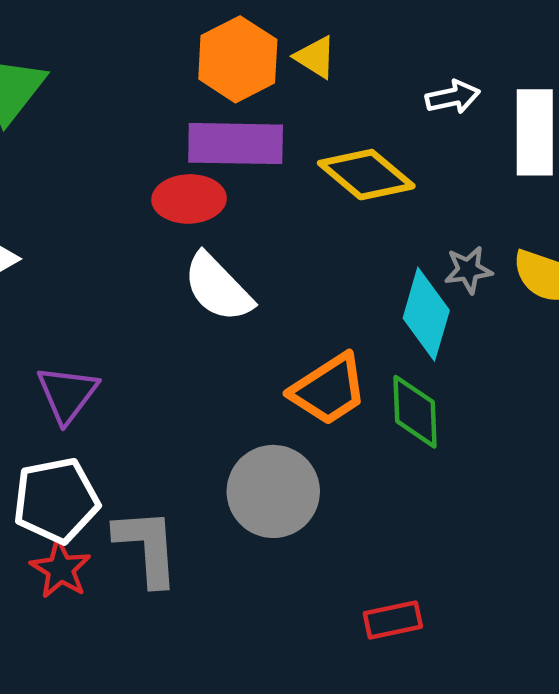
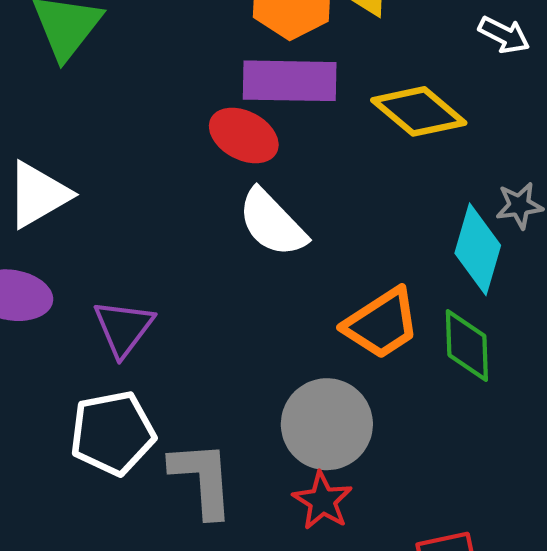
white arrow: (453, 97) -> (504, 35), turned 39
red ellipse: (189, 199) -> (244, 135), turned 30
red star: (61, 569) -> (322, 501), moved

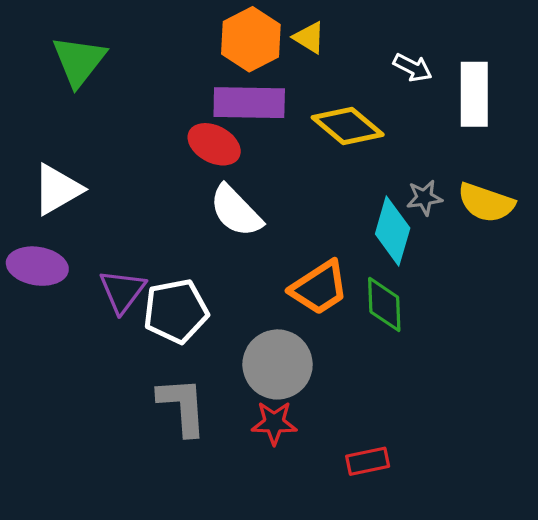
white pentagon: (113, 433) -> (176, 311), moved
red star: (322, 501) -> (274, 423), turned -30

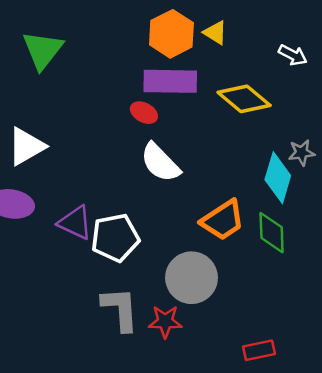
red ellipse: (214, 144) -> (144, 113), size x0.7
purple triangle: (122, 291) -> (75, 223), turned -42
red star: (274, 423) -> (165, 322), moved

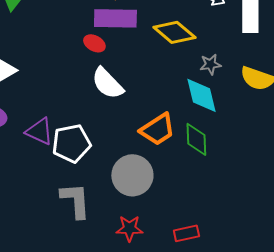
gray star: (302, 153) -> (210, 64), moved
cyan diamond: (278, 178) -> (201, 95), turned -30
red star: (165, 322) -> (129, 228), moved

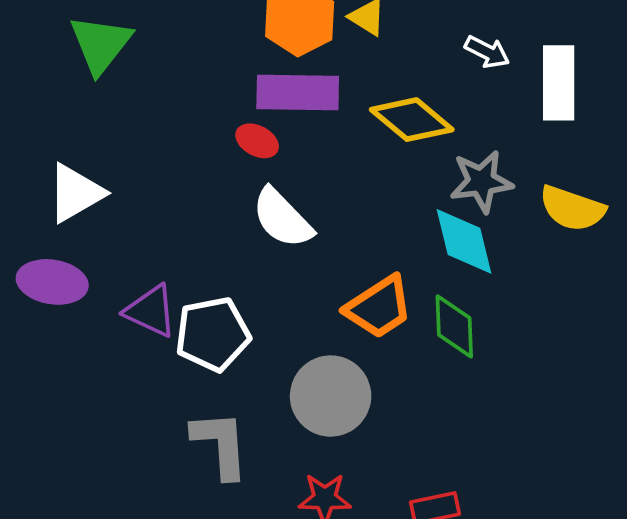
gray star: (210, 64) -> (481, 181), size x1.5

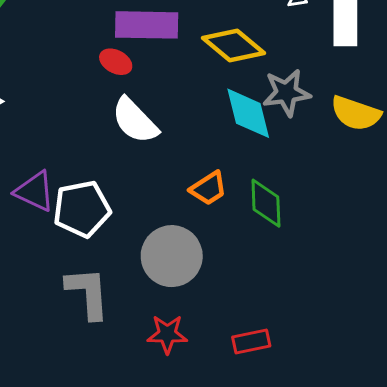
cyan diamond: (464, 241) -> (248, 113), moved
orange trapezoid: (379, 307) -> (208, 188), size x0.7

